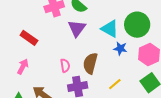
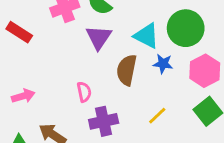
red rectangle: (29, 38) -> (19, 32), moved
brown semicircle: (90, 63) -> (127, 70), moved
pink arrow: (23, 67) -> (23, 96), turned 49

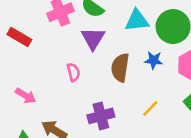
cyan triangle: (146, 36) -> (137, 20), moved, turned -30
pink semicircle: (84, 92) -> (73, 72), moved
pink arrow: (23, 96) -> (26, 96), turned 50

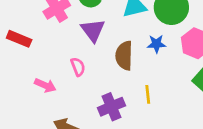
pink arrow: (26, 96) -> (45, 85), moved
yellow line: (150, 109) -> (148, 94), moved, turned -42

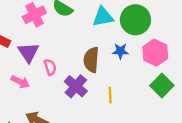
purple triangle: (93, 30) -> (28, 52), moved
purple cross: (111, 107) -> (76, 86), moved, turned -30

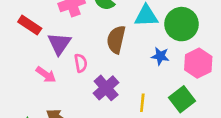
brown semicircle: (91, 60) -> (116, 40), moved
green square: (162, 85) -> (182, 99), moved

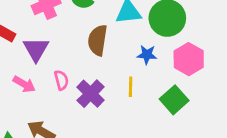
pink semicircle: (81, 63) -> (61, 80), moved
yellow line: (142, 103) -> (131, 87), moved

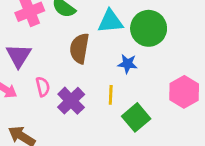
pink hexagon: (189, 59) -> (184, 92), moved
green square: (174, 100) -> (136, 117), moved

